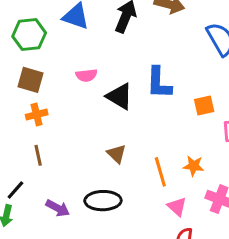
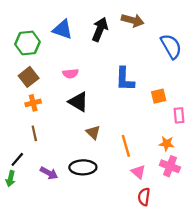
brown square: (31, 80) -> (29, 77), turned 36
black triangle: (120, 96) -> (78, 102), moved
orange star: (194, 166) -> (167, 144), moved

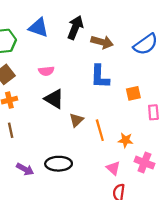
brown arrow: (133, 20) -> (102, 42), moved
blue semicircle: (171, 46) -> (146, 44), turned 85
brown triangle: (93, 132) -> (76, 120), moved, turned 32
orange star: (167, 144) -> (126, 140), moved
orange line: (126, 146) -> (100, 130), moved

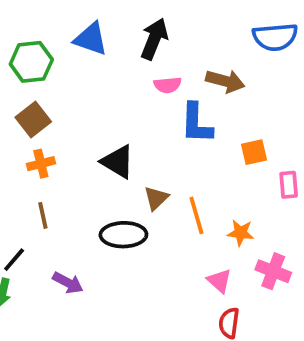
brown arrow: (102, 42) -> (225, 81), moved
blue semicircle: (146, 44) -> (275, 37), moved, turned 30
pink semicircle: (46, 71) -> (168, 85), moved
black ellipse: (59, 164) -> (123, 235), moved

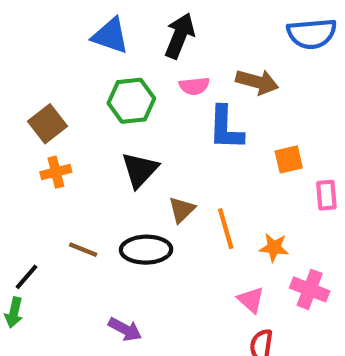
green hexagon: (31, 62) -> (131, 101), moved
black triangle: (118, 162) -> (140, 170), turned 42
brown line: (43, 215) -> (83, 250), moved, turned -56
purple arrow: (68, 283) -> (125, 329), moved

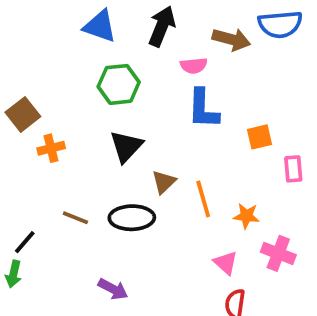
brown arrow: (257, 82) -> (231, 39), moved
pink semicircle: (194, 86) -> (194, 66), moved
brown square: (47, 124) -> (23, 114), moved

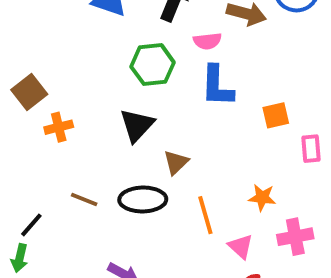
green hexagon: (119, 84) -> (153, 65), moved
orange line: (203, 199) -> (205, 215), moved
pink cross: (278, 253) -> (295, 237), turned -32

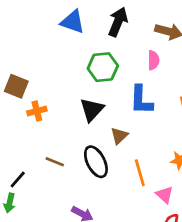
pink semicircle: (207, 41) -> (154, 60), moved, turned -84
blue L-shape: (217, 86) -> (141, 100), moved
brown square: (29, 92) -> (16, 86), turned -30
black ellipse: (143, 199) -> (96, 162), turned 64

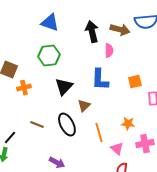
black arrow: (118, 22) -> (92, 32), moved, turned -35
green hexagon: (103, 67) -> (49, 56), moved

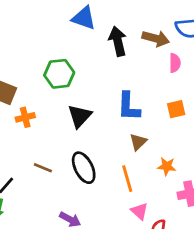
blue triangle: (50, 23) -> (84, 18), moved
pink semicircle: (109, 51) -> (175, 63), moved
brown triangle: (84, 106) -> (138, 142), moved
pink triangle: (117, 149) -> (139, 211), moved

